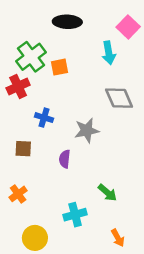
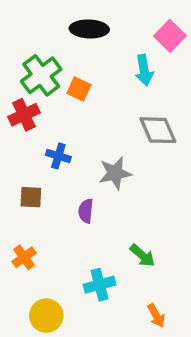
orange square: (60, 67) -> (79, 89), turned 36

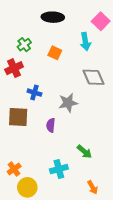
green cross: (41, 75) -> (24, 45), size x0.6
orange square: (79, 89) -> (55, 53), moved
brown square: (31, 197) -> (18, 117), size x1.5
orange cross: (24, 257) -> (14, 169), moved

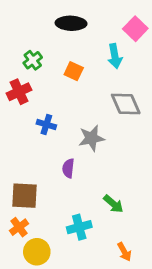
brown square: (18, 117) -> (24, 196), moved

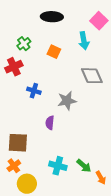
green arrow: (113, 204) -> (84, 166), moved
cyan cross: (79, 227) -> (58, 166), turned 30
orange arrow: (124, 252) -> (101, 178), moved

